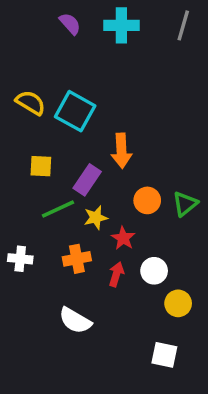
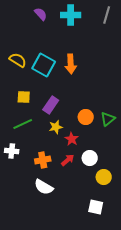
orange arrow: (121, 151) -> (71, 64), moved
green line: (58, 209) -> (23, 124), moved
orange cross: (77, 259) -> (43, 160), moved
red arrow: (116, 274) -> (68, 160), turned 32

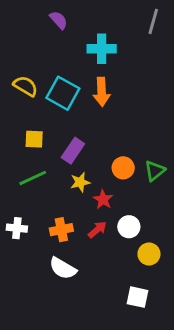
cyan cross: (71, 15) -> (102, 49), moved
white cross: (12, 151) -> (17, 228), moved

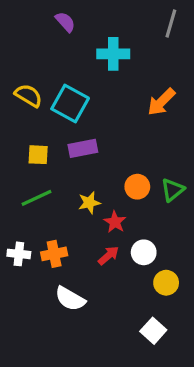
orange arrow: (102, 92) -> (161, 102), moved, turned 48
purple rectangle: (73, 151) -> (83, 148), moved, turned 45
orange cross: (61, 230) -> (54, 254), moved
white square: (137, 297) -> (153, 331), turned 30

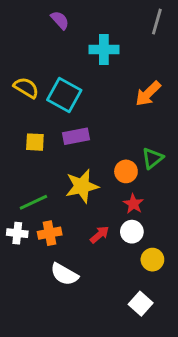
green triangle: (173, 190) -> (152, 158), moved
green line: (36, 198) -> (33, 202), moved
yellow star: (89, 203) -> (82, 186), size x1.6
red star: (115, 222) -> (133, 204), moved

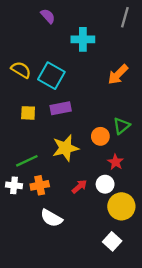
red star: (133, 204) -> (116, 162), moved
yellow circle: (152, 260) -> (121, 206), size x1.5

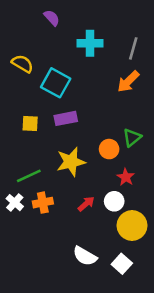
gray line: (125, 17) -> (133, 48), moved
yellow semicircle: (21, 70) -> (22, 64), moved
white cross: (14, 185) -> (15, 203), turned 35
white semicircle: (51, 218) -> (85, 256), moved

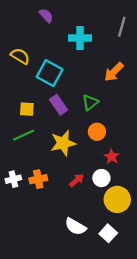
gray line: (133, 48) -> (122, 27), moved
purple rectangle: (66, 118) -> (59, 105), turned 66
green triangle: (132, 138) -> (90, 102), moved
green line: (29, 176) -> (24, 135), moved
white cross: (15, 203) -> (13, 179), turned 35

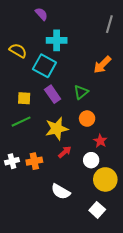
cyan cross: (80, 38) -> (57, 40), moved
red arrow: (77, 180) -> (65, 152), moved
white semicircle: (75, 227) -> (61, 192), moved

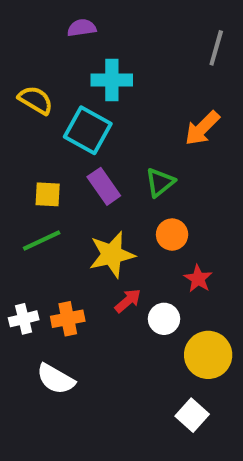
purple semicircle: (41, 14) -> (82, 28), turned -56
white circle: (91, 160) -> (164, 319), moved
white semicircle: (61, 192) -> (56, 379), moved

